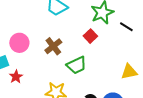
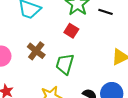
green trapezoid: (77, 65) -> (65, 64), turned 145

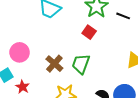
brown cross: (36, 51) -> (54, 64), moved

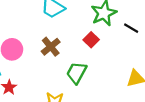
brown cross: (54, 64) -> (51, 47), moved

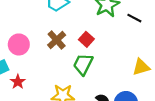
red square: (91, 40) -> (86, 39), moved

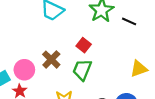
brown cross: (57, 40) -> (51, 60), moved
pink circle: (19, 44) -> (24, 70), moved

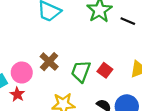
red square: (84, 45) -> (105, 70), moved

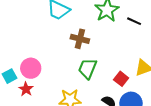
brown cross: (49, 62) -> (80, 39), moved, turned -30
red square: (105, 70) -> (121, 79), moved

